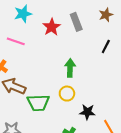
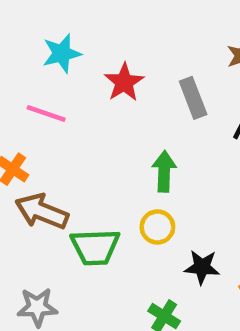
gray rectangle: (76, 22) -> (193, 98), moved

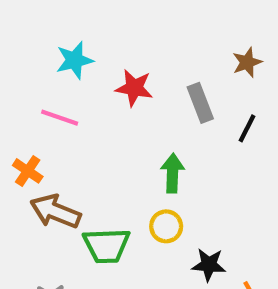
red star: (124, 82) -> (134, 88), turned -30

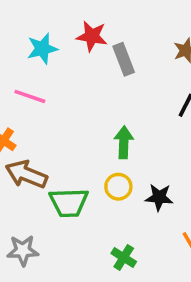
red star: (134, 88) -> (92, 36), moved
gray rectangle: (200, 103) -> (124, 59), moved
black star: (209, 265) -> (159, 197), moved

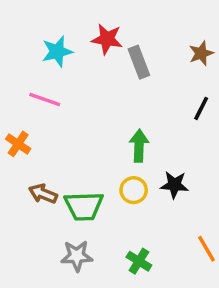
brown arrow: (26, 174) -> (43, 194), moved, size x0.7
black star: (159, 197) -> (174, 185), moved
gray star: (23, 250) -> (77, 256), moved

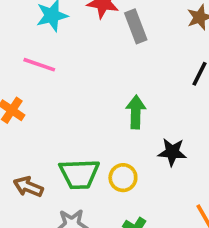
yellow circle: (134, 190) -> (123, 178), moved
brown arrow: (43, 194) -> (28, 187), moved

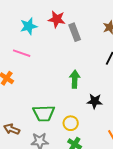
yellow circle: (123, 178) -> (71, 123), moved
brown arrow: (28, 187) -> (12, 129), moved

